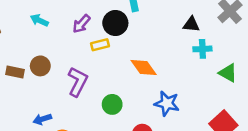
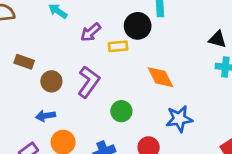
purple arrow: (82, 24) -> (91, 32), moved
brown circle: (40, 66) -> (51, 81), moved
blue star: (167, 103) -> (179, 119), turned -30

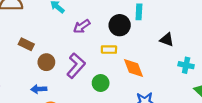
black triangle: (217, 39) -> (167, 40), moved
yellow rectangle: (118, 46) -> (109, 50), moved
green circle: (121, 111) -> (101, 83), moved

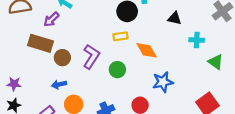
purple arrow: (82, 26) -> (51, 19), moved
brown rectangle: (26, 44) -> (40, 43), size x1.6

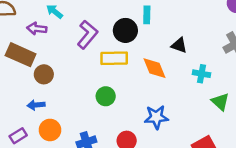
purple arrow: (51, 19) -> (37, 29), turned 42
yellow rectangle: (121, 36) -> (114, 58), size x1.5
orange diamond: (147, 50) -> (154, 68), moved
purple L-shape: (91, 57) -> (87, 35), moved

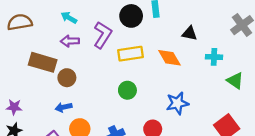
purple arrow: (37, 29) -> (70, 41), moved
black circle: (125, 30) -> (131, 16), moved

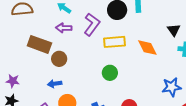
black triangle: (189, 33) -> (174, 30), moved, turned 40
blue star: (177, 103) -> (172, 87), moved

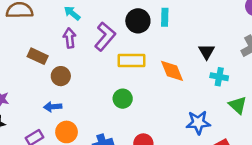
purple arrow: (64, 28) -> (70, 38), turned 77
brown rectangle: (39, 44) -> (38, 56), size x0.7

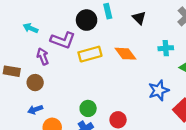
purple L-shape: (105, 36) -> (63, 40), turned 85
purple arrow: (70, 38) -> (43, 56), moved
black triangle: (207, 52) -> (139, 18), moved
green circle: (123, 99) -> (88, 108), moved

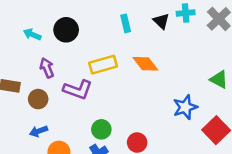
cyan rectangle: (108, 11) -> (126, 23), moved
black circle: (87, 20) -> (66, 30), moved
purple L-shape: (63, 40) -> (78, 90), moved
cyan cross: (166, 48) -> (186, 13), moved

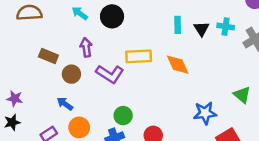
cyan rectangle: (126, 23) -> (178, 25), moved
blue arrow: (39, 131) -> (65, 104), turned 42

